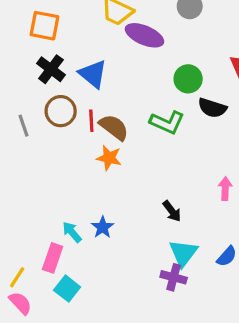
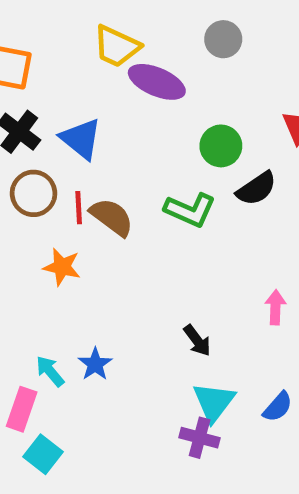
black semicircle: (212, 108) -> (256, 189), turned -52
orange star: (109, 158) -> (62, 267), moved

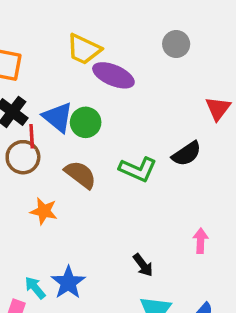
gray circle: (223, 39) -> (176, 44), moved
green circle: (221, 146) -> (86, 122), moved
red line: (79, 208) -> (32, 136), moved
blue star: (95, 364) -> (68, 283), size x1.4

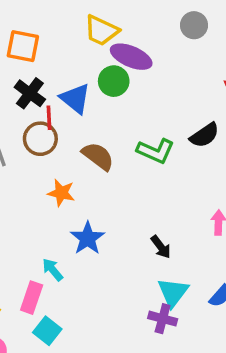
green circle: (86, 122) -> (114, 81), moved
blue star: (68, 283) -> (87, 238), moved

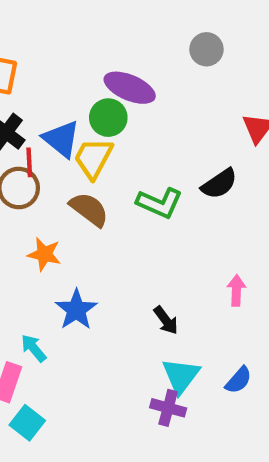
yellow trapezoid: (101, 30) -> (93, 158), moved, turned 93

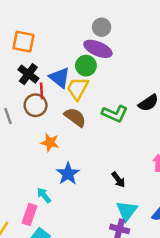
gray circle: (206, 49) -> (102, 27), moved

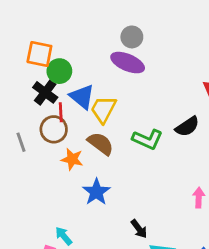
green circle: (86, 66) -> (59, 71), moved
orange star: (50, 142) -> (72, 159), moved
blue star: (68, 174) -> (96, 192), moved
black arrow: (118, 180) -> (139, 229), moved

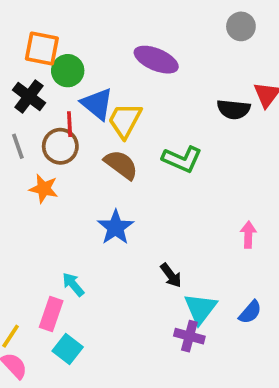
gray circle: (132, 37) -> (241, 26), moved
black cross: (45, 92) -> (29, 96), moved
black semicircle: (187, 127) -> (234, 109), moved, turned 40
gray line: (21, 142) -> (18, 146), moved
orange star: (72, 159) -> (44, 189), moved

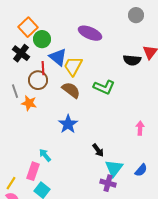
orange square: (42, 49) -> (28, 27), turned 36
gray line: (18, 146) -> (15, 91), moved

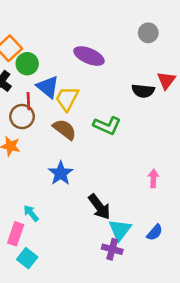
black arrow: (98, 150) -> (99, 207), size x1.5

